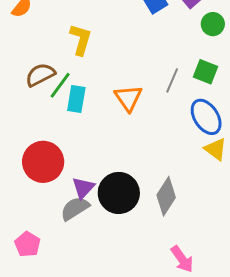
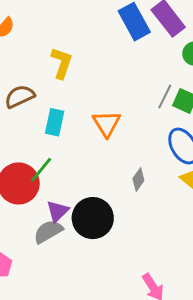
gray line: (172, 80) -> (165, 97), moved
green line: (60, 85) -> (41, 170), moved
gray diamond: (166, 196) -> (138, 180), moved, size x0.6

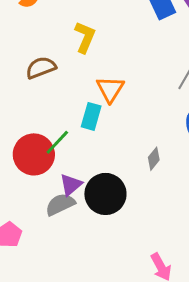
cyan rectangle: (55, 122) -> (91, 116), moved
orange triangle: (107, 124) -> (110, 89), moved

